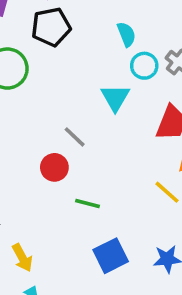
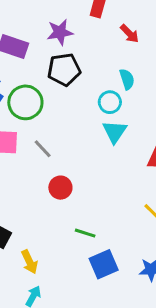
cyan circle: (144, 66) -> (110, 102), moved
gray line: (75, 137) -> (43, 149), moved
green line: (88, 204) -> (85, 233), moved

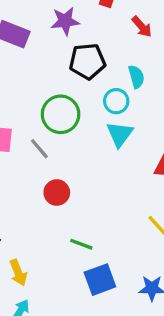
black pentagon: (64, 69) -> (87, 61), moved
green circle: (25, 102) -> (61, 114), moved

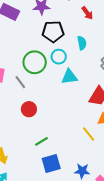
cyan circle: (116, 101) -> (59, 57), moved
cyan triangle: (120, 134) -> (69, 77), turned 42
green line: (81, 244) -> (41, 141), turned -56

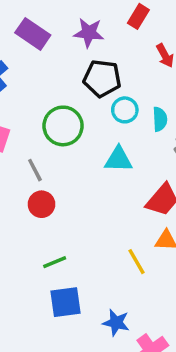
cyan semicircle: (82, 43) -> (160, 119), moved
cyan circle: (59, 57) -> (125, 110), moved
gray line: (20, 82) -> (35, 170), moved

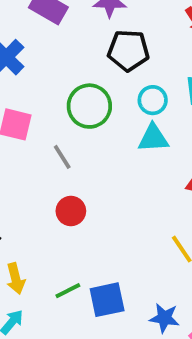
cyan circle: (125, 110) -> (153, 100), moved
red circle: (42, 204) -> (71, 211), moved
green line: (55, 262) -> (68, 291), moved

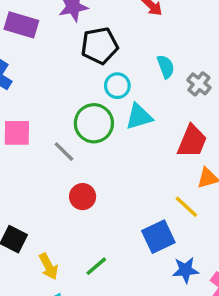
cyan circle: (153, 100) -> (117, 86), moved
green circle: (89, 106) -> (94, 123), moved
blue square: (107, 300) -> (158, 237), moved

